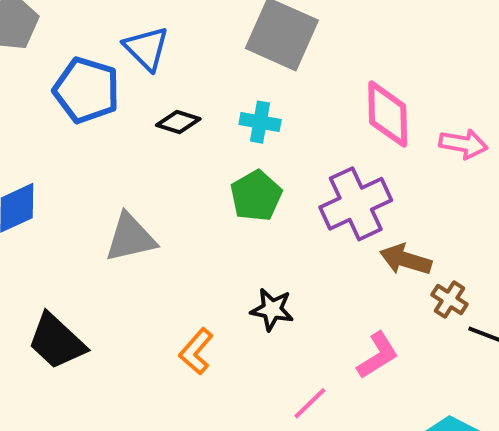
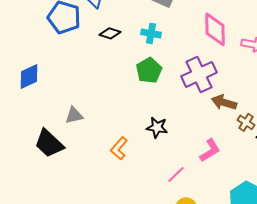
gray triangle: (130, 238) -> (74, 115), moved, size x0.7

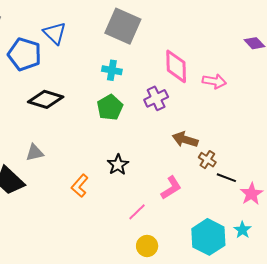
black diamond: (110, 33) -> (46, 99), moved, size x1.6
purple cross: (199, 74) -> (156, 98), moved, size x0.7
black star: (157, 127) -> (118, 165), turned 30

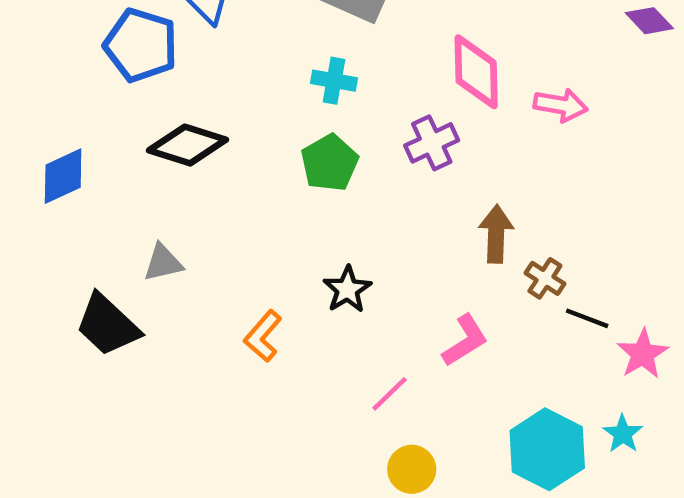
brown arrow: (185, 140) -> (496, 234), turned 75

